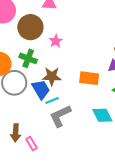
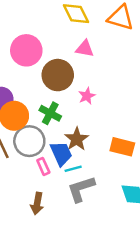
brown star: (52, 76) -> (77, 139), turned 30
brown arrow: (16, 133) -> (37, 203), moved
pink rectangle: (32, 143) -> (43, 166), moved

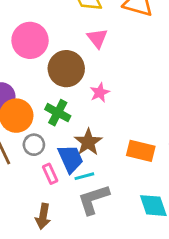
pink triangle: (85, 49) -> (97, 38), turned 42
gray circle: (29, 141) -> (34, 145), size x0.6

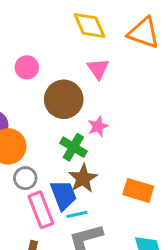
pink circle: (30, 40) -> (27, 67), size x0.6
green cross: (58, 113) -> (73, 147), moved
pink rectangle: (50, 174) -> (41, 210), size x1.6

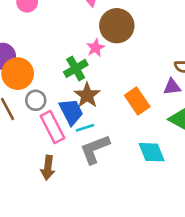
brown circle: (64, 99) -> (117, 26), moved
green cross: (73, 147) -> (76, 68), turned 35
orange rectangle: (138, 190) -> (137, 101), turned 45

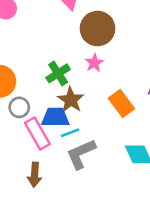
pink star: (96, 48) -> (94, 63), moved
blue trapezoid: (71, 112) -> (55, 117), turned -60

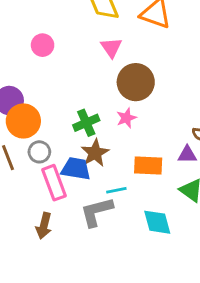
orange rectangle: (121, 103) -> (148, 165), turned -60
cyan line: (70, 133) -> (116, 190), moved

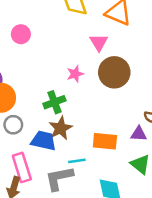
pink triangle: (111, 47) -> (99, 42), moved
brown circle: (136, 82) -> (114, 72), moved
pink star: (126, 118) -> (75, 74), moved
pink rectangle: (54, 183) -> (22, 168), moved

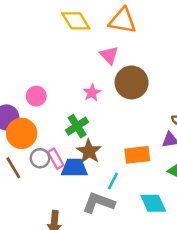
pink circle: (21, 34) -> (36, 96), moved
cyan line: (77, 161) -> (113, 181), turned -42
pink rectangle: (22, 168) -> (56, 159), moved, size x0.7
gray L-shape: (59, 178) -> (99, 203), turned 44

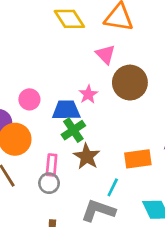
gray circle: (40, 158) -> (49, 183), moved
pink rectangle: (56, 159) -> (52, 165), turned 36
blue trapezoid: (74, 168) -> (66, 110), moved

